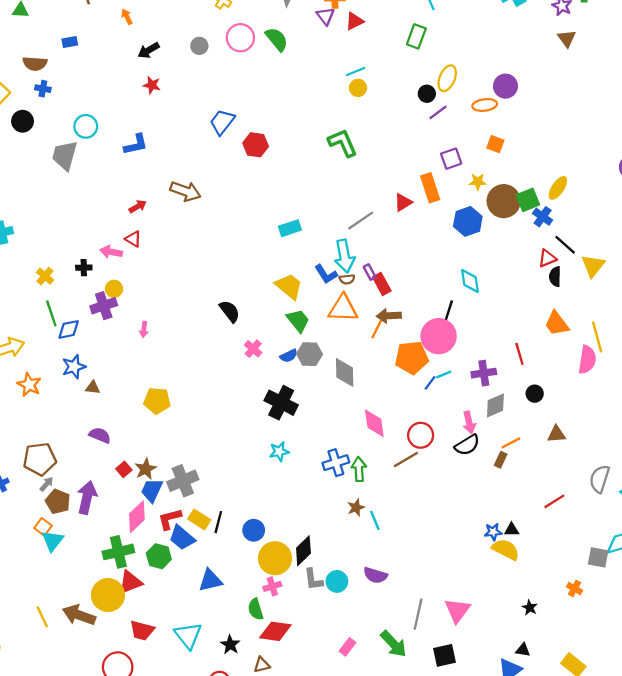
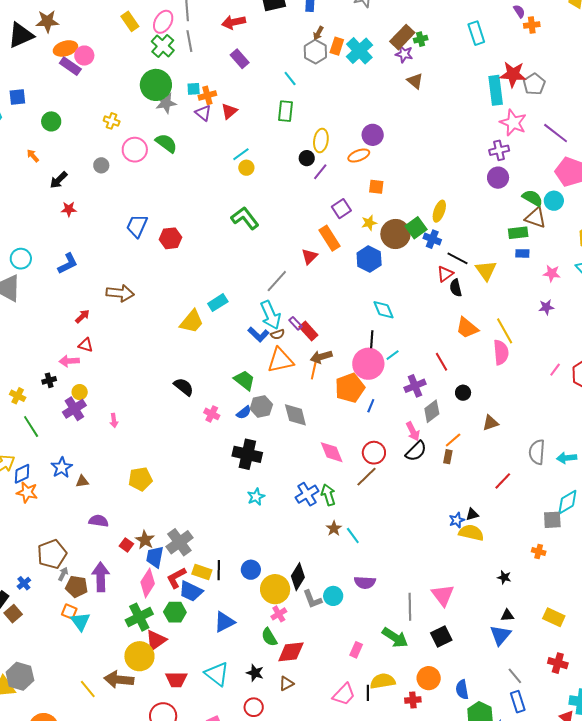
yellow trapezoid: (289, 286) -> (192, 322), moved, turned 104
blue diamond: (69, 329) -> (22, 474), moved
cyan line: (444, 374) -> (393, 355), moved

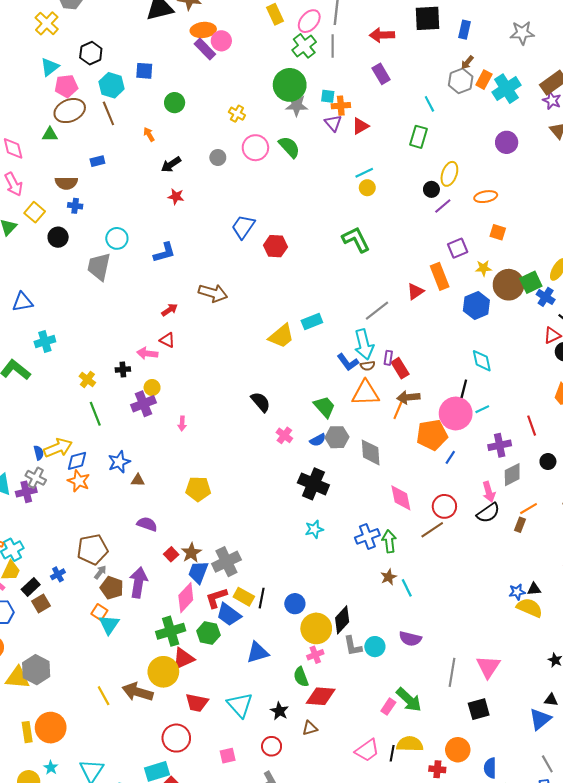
purple circle: (373, 135) -> (507, 142), moved
purple rectangle: (296, 323) -> (388, 358), turned 40
green arrow: (395, 638) -> (409, 700), moved

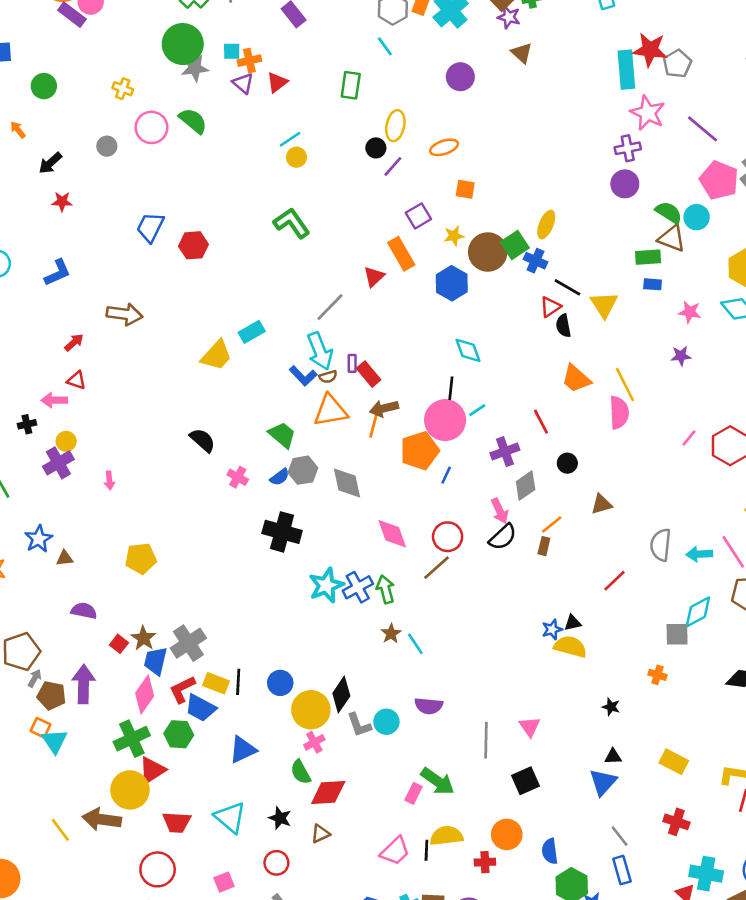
cyan line: (429, 104) -> (385, 46), moved
cyan star: (314, 529) -> (326, 585), moved, size x1.5
pink triangle: (488, 667) -> (530, 727), size x0.7

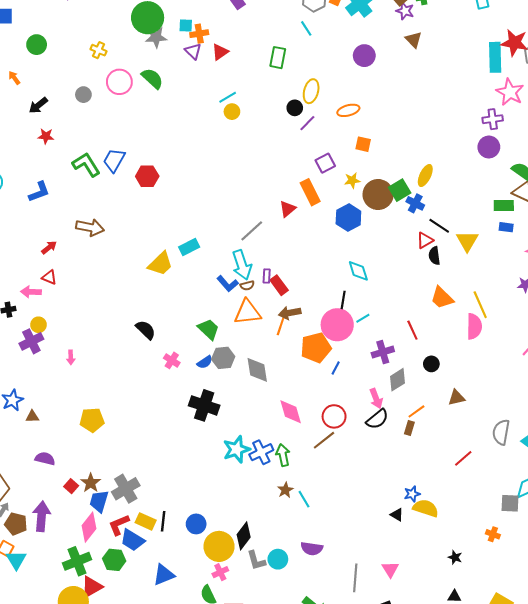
green L-shape: (292, 223) -> (86, 165), moved
black triangle: (573, 623) -> (397, 515), moved, turned 40

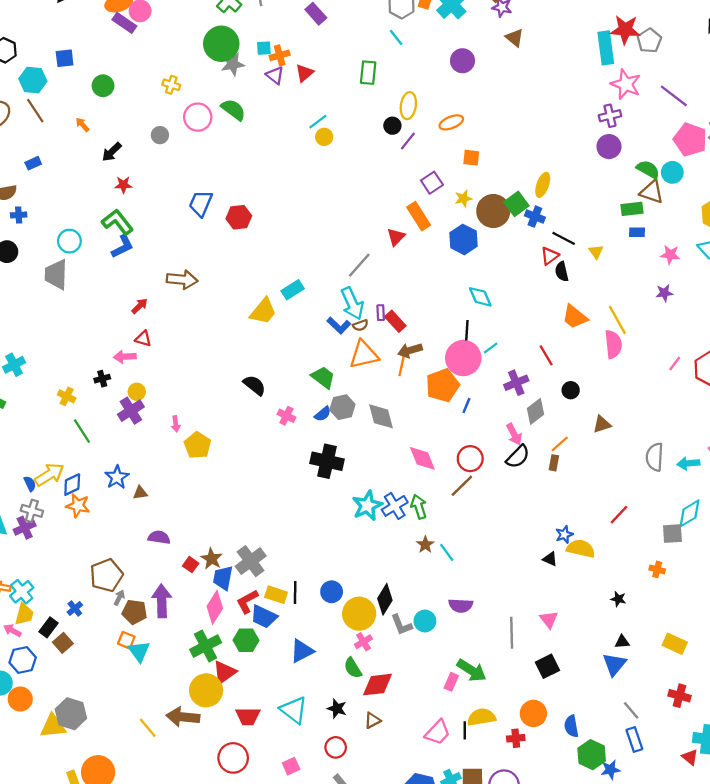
green L-shape: (86, 165) -> (117, 222), moved
yellow triangle: (467, 241) -> (596, 252), size x0.6
yellow pentagon: (92, 420) -> (198, 445), moved, turned -30
red line: (463, 458) -> (619, 515), moved

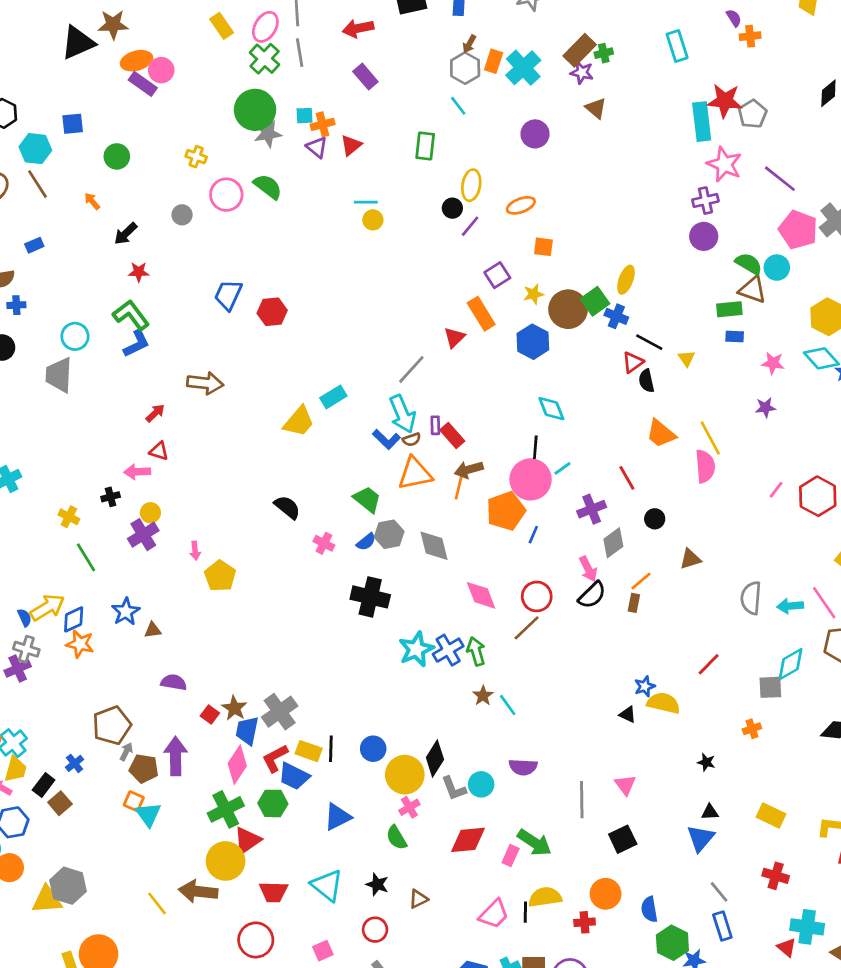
cyan line: (318, 122) -> (366, 202), turned 36
orange cross: (657, 569) -> (752, 729), turned -35
red diamond: (377, 685) -> (468, 840), moved

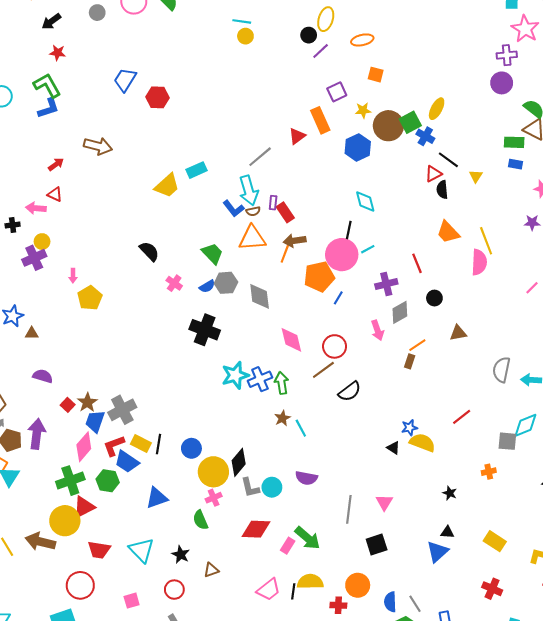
black semicircle: (592, 595) -> (350, 391), moved
gray line: (719, 892) -> (415, 604), moved

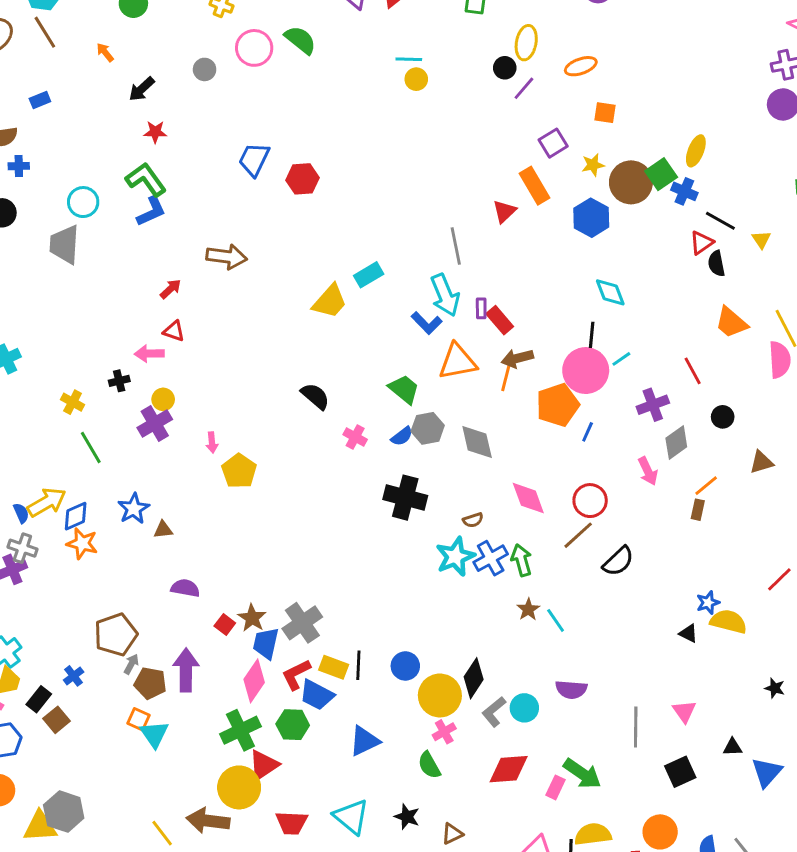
gray line: (260, 157) -> (456, 246), turned -55
brown semicircle: (253, 211) -> (473, 520), moved
gray L-shape: (250, 488) -> (494, 712), turned 70
black triangle: (447, 532) -> (733, 747), moved

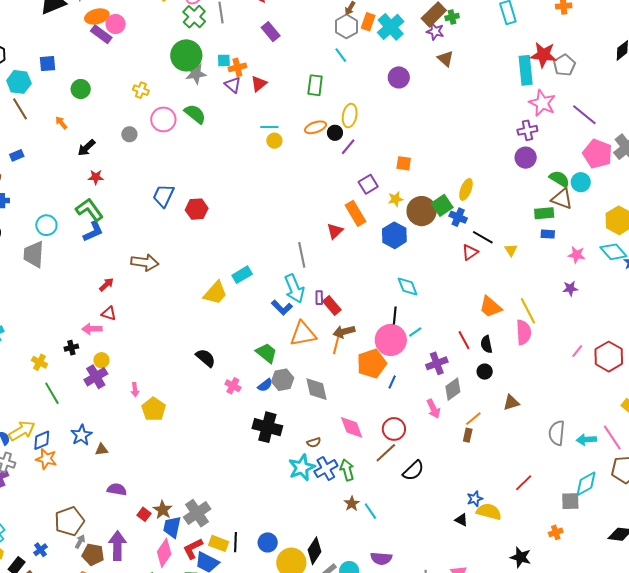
orange ellipse: (581, 66) -> (315, 127), moved
black semicircle: (716, 264) -> (486, 344), moved
black star: (775, 688) -> (521, 557), size x1.5

